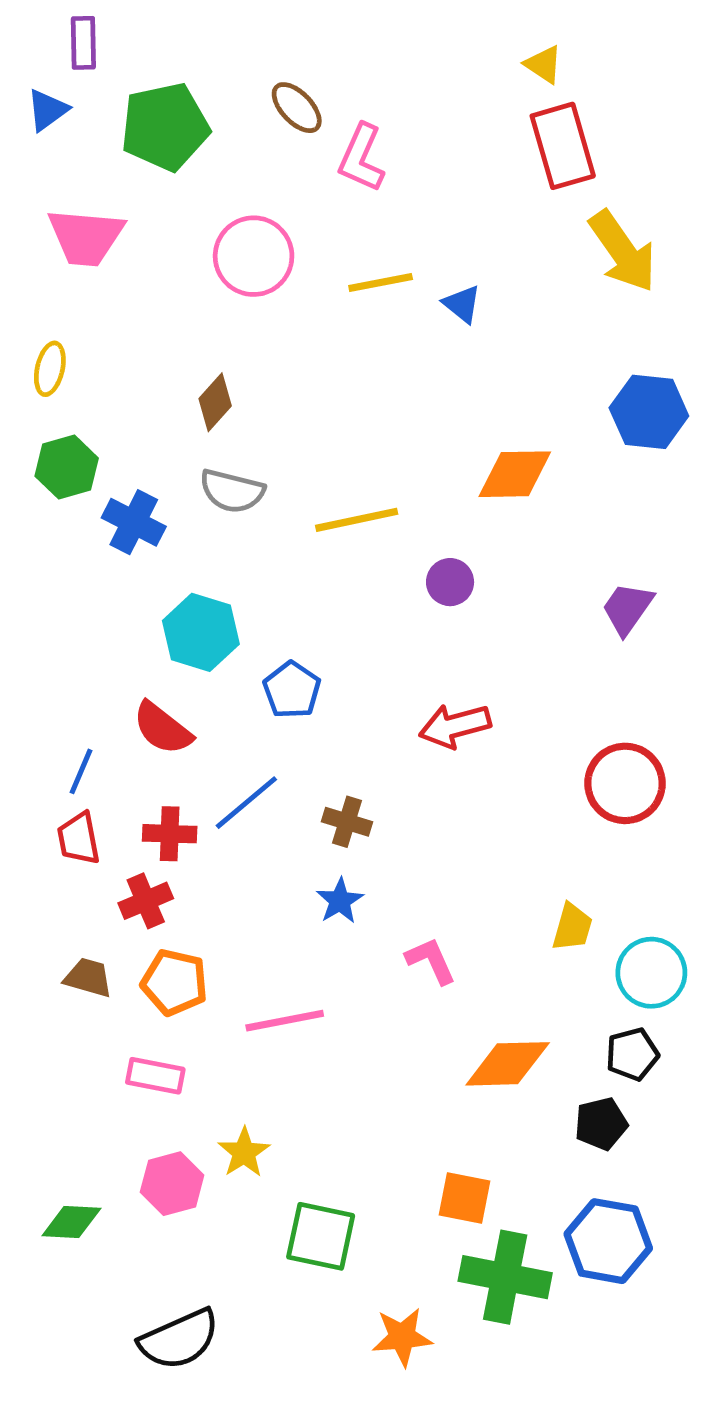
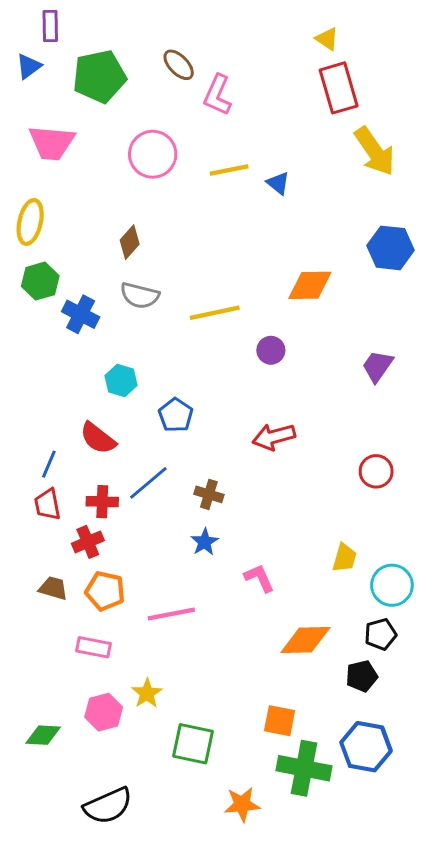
yellow ellipse: (50, 369) -> (30, 222), size x1.4
cyan hexagon: (201, 632) -> (121, 381), size x0.7
red circle: (625, 783) -> (376, 471), size x0.7

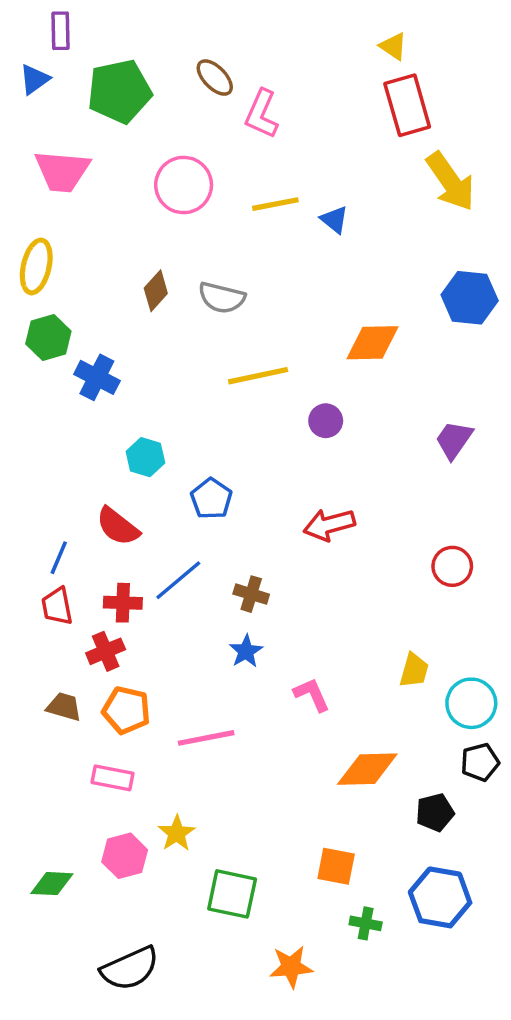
gray semicircle: (140, 295) -> (222, 298), moved
black pentagon: (380, 634) -> (480, 762), moved
green cross: (304, 768) -> (366, 923), size x0.5

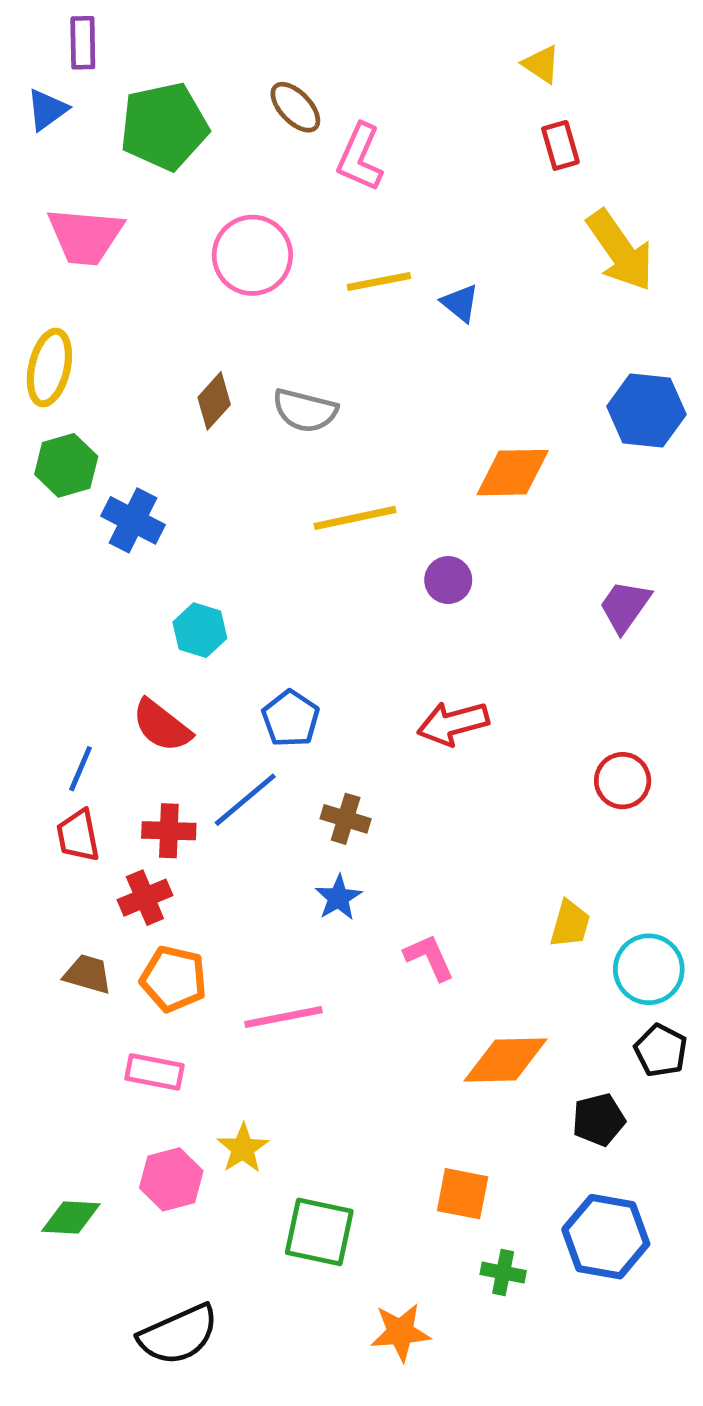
red rectangle: (407, 105) -> (560, 145), size x0.6
blue pentagon: (211, 499) -> (291, 719), moved
black pentagon: (480, 762) -> (661, 1050), turned -30

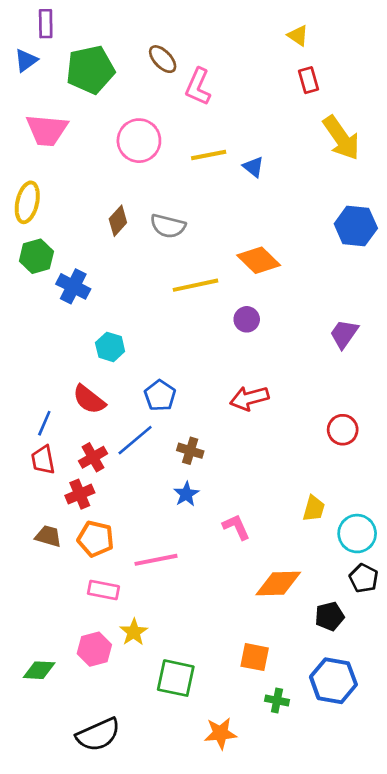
orange diamond: (513, 473) -> (259, 260), moved, turned 45
red cross: (169, 831) -> (93, 457), turned -32
pink rectangle: (154, 1072) -> (103, 590), moved

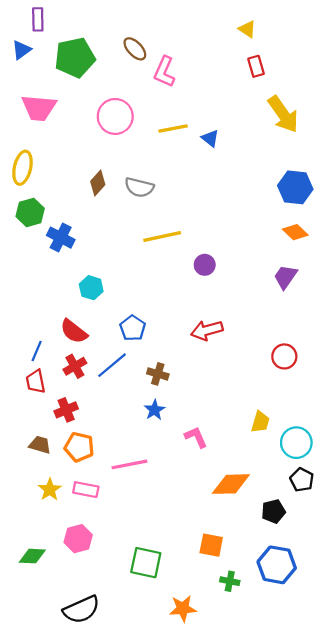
orange diamond: (259, 260) -> (295, 232), moved, size x0.7
red cross: (93, 457) -> (75, 366), moved
yellow star: (134, 632) -> (50, 490), moved

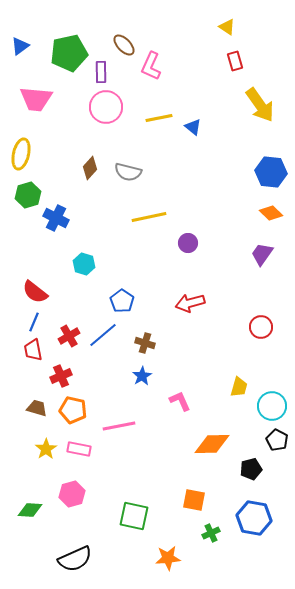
purple rectangle: (38, 19) -> (101, 72), moved
red semicircle: (74, 331) -> (35, 292), moved
green cross: (230, 581) -> (211, 533), turned -36

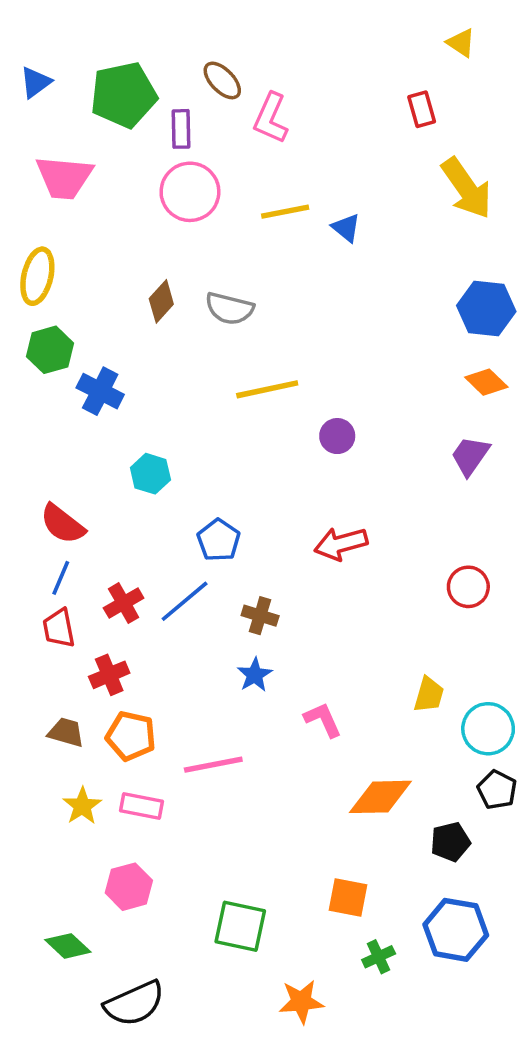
yellow triangle: (227, 27) -> (461, 43), moved
green diamond: (30, 510) -> (68, 946), moved, turned 40

